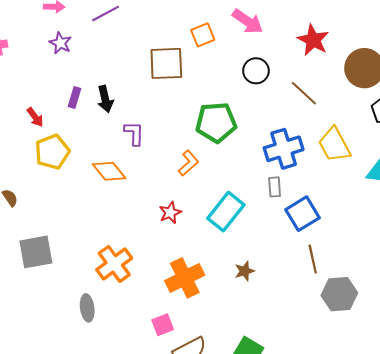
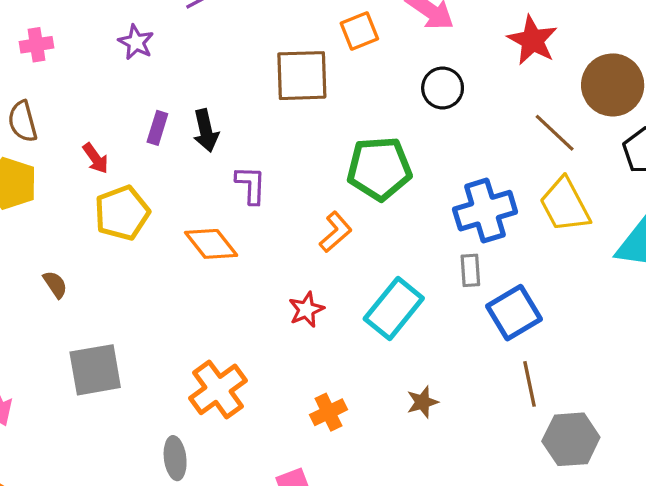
brown line: (304, 93) -> (555, 133), moved
orange cross: (185, 278) -> (329, 412), size x0.6

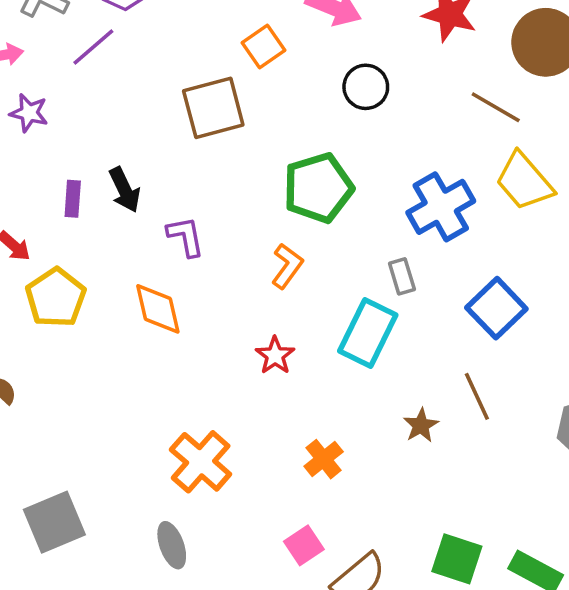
orange diamond: (211, 244) -> (158, 309), turned 38
gray rectangle: (470, 270) -> (402, 276), moved
gray square: (95, 370) -> (54, 522), moved
brown line: (529, 384) -> (477, 396), moved

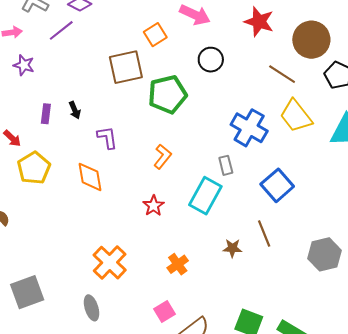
green pentagon: (318, 188) -> (167, 94), moved
black arrow: (125, 190) -> (75, 110), size x0.7
blue cross: (441, 207) -> (249, 128), turned -33
brown star: (421, 425) -> (232, 248), turned 30

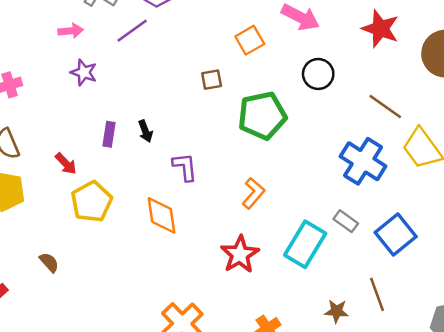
brown square: (126, 67) -> (212, 80), size x0.5
brown line: (282, 74) -> (385, 106), moved
gray rectangle: (226, 165) -> (346, 221), moved, turned -42
red star: (154, 206) -> (240, 254), size x1.4

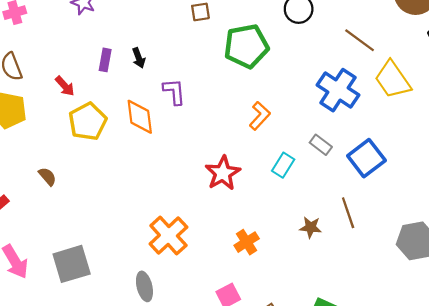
orange L-shape: (253, 193) -> (260, 116), moved
orange diamond: (162, 215) -> (140, 117), moved
cyan rectangle: (305, 244) -> (283, 165), size x0.6

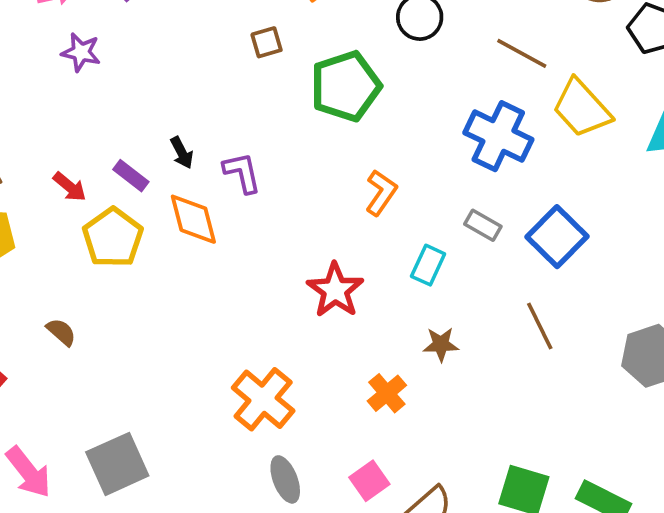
black arrow: (139, 58) -> (182, 153), moved
purple rectangle: (105, 60) -> (131, 176), moved, turned -55
brown star: (311, 227) -> (441, 344), moved
gray ellipse: (144, 286) -> (285, 479), moved

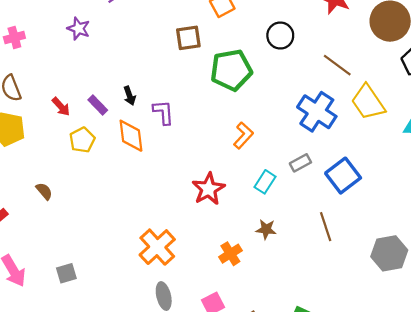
brown square: (267, 42) -> (188, 38), size x1.4
gray rectangle: (483, 225) -> (300, 163), turned -66
yellow pentagon: (113, 238) -> (82, 140), size x0.7
gray square: (117, 464) -> (66, 273), size x0.6

